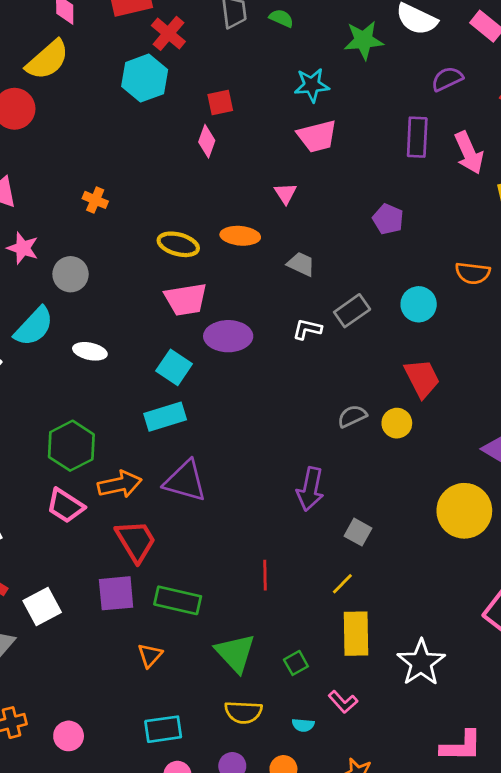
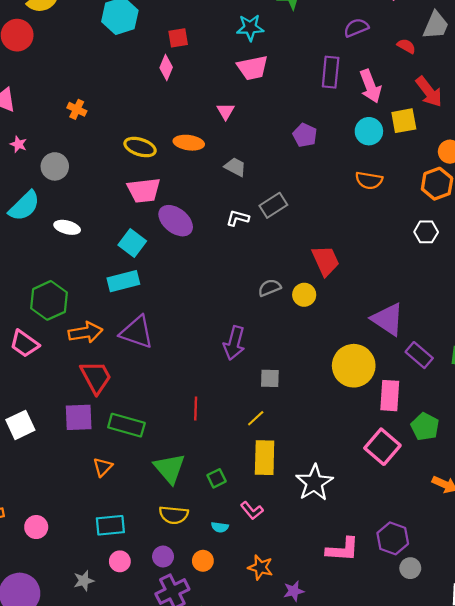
pink star: (23, 248) -> (18, 144), size x0.7
cyan circle: (419, 304) -> (369, 131), moved
purple ellipse: (228, 336) -> (176, 221), turned 36
pink trapezoid: (65, 506) -> (24, 344), moved
gray square: (358, 532) -> (270, 378), turned -30

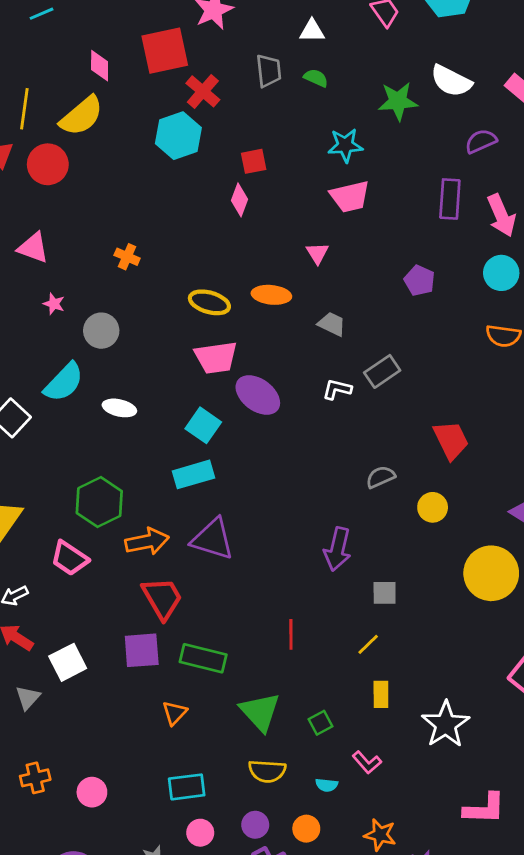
yellow circle: (304, 295) -> (433, 507), moved
yellow rectangle: (265, 458) -> (381, 694), size x0.6

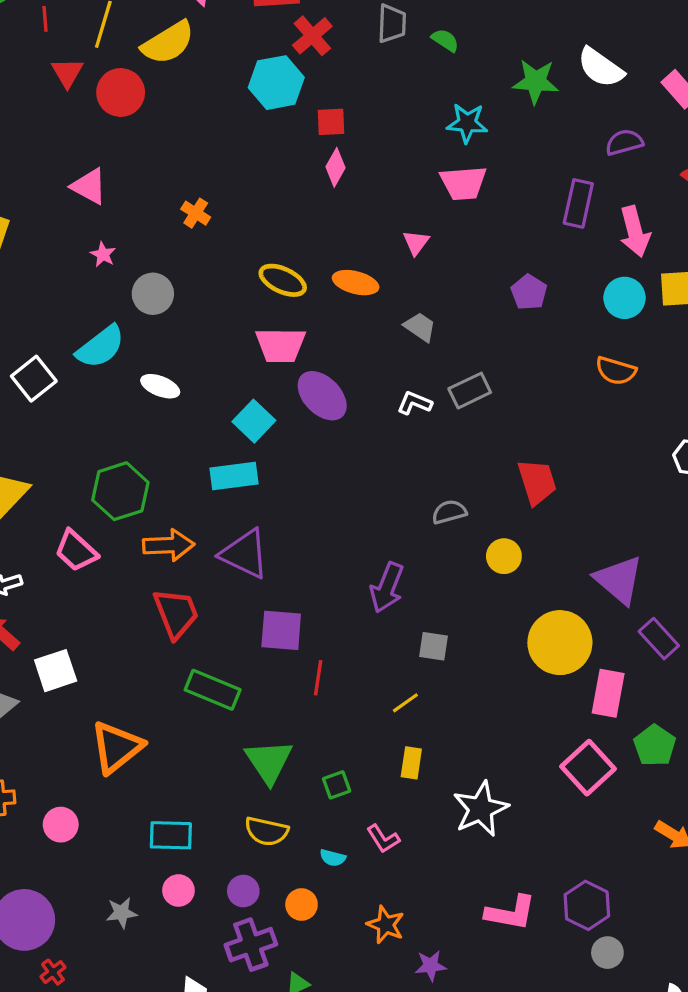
red square: (254, 161) -> (331, 122), moved
purple square: (142, 650) -> (281, 630), moved
orange triangle: (175, 713) -> (116, 747), moved, size x1.8

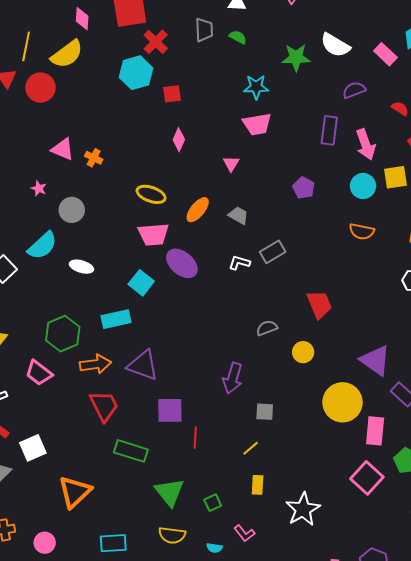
pink diamond: (336, 167) -> (179, 140), moved
pink triangle: (89, 186) -> (63, 149), moved
orange ellipse: (356, 283) -> (198, 210), moved, turned -60
cyan rectangle: (234, 476) -> (116, 319), moved

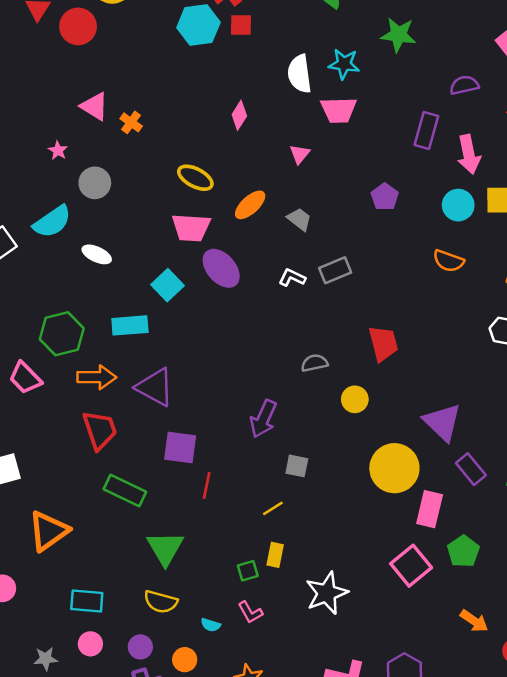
white semicircle: (335, 45) -> (299, 74), moved, turned 44
red square: (172, 94) -> (241, 25), moved
green square: (213, 503) -> (248, 571), moved

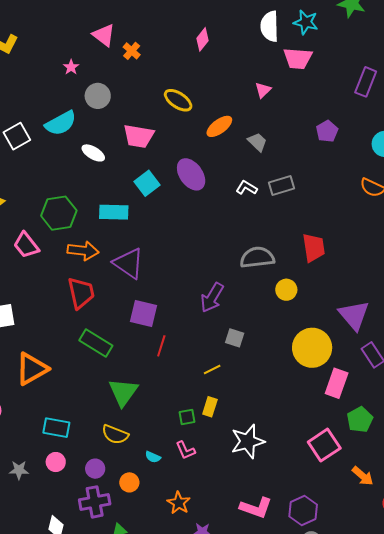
pink diamond: (239, 115) -> (202, 39), moved
pink trapezoid: (191, 228) -> (139, 136), moved
gray semicircle: (314, 363) -> (257, 257), size x1.6
pink square: (411, 566) -> (324, 445), moved

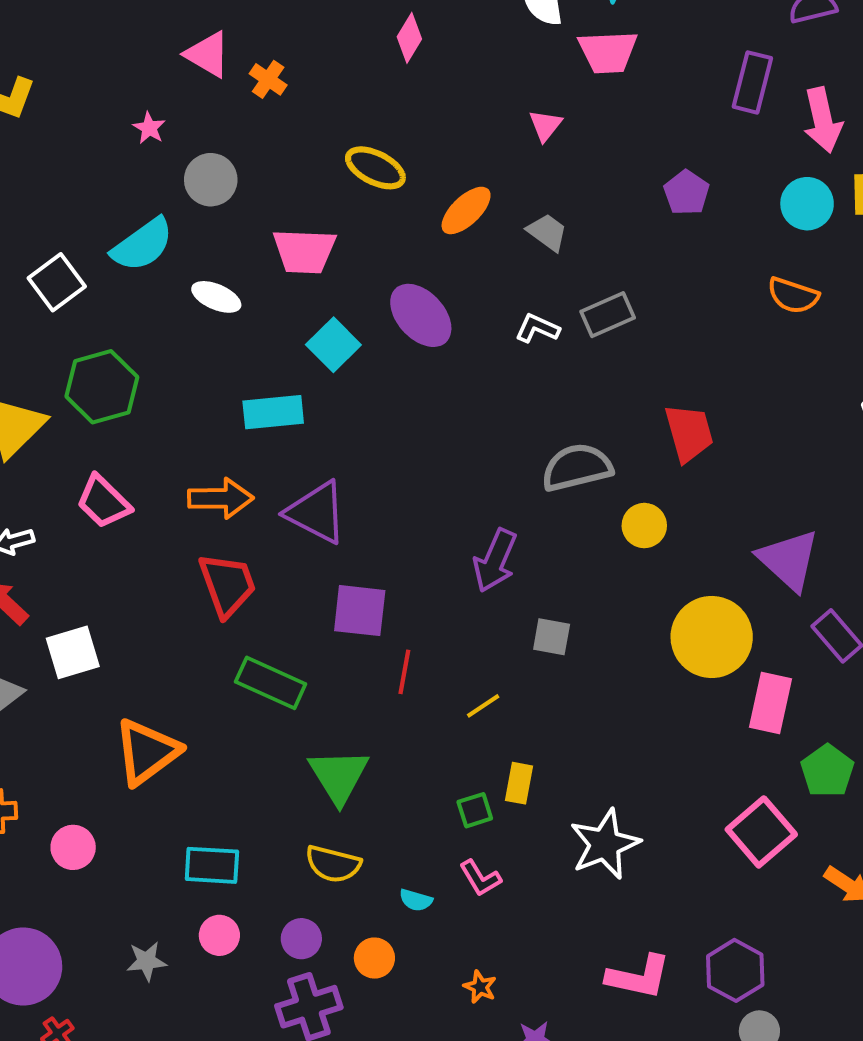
green hexagon: (59, 213) -> (102, 387), moved
yellow line: (212, 370) -> (483, 706), moved
orange star: (179, 503) -> (480, 987), size x0.7

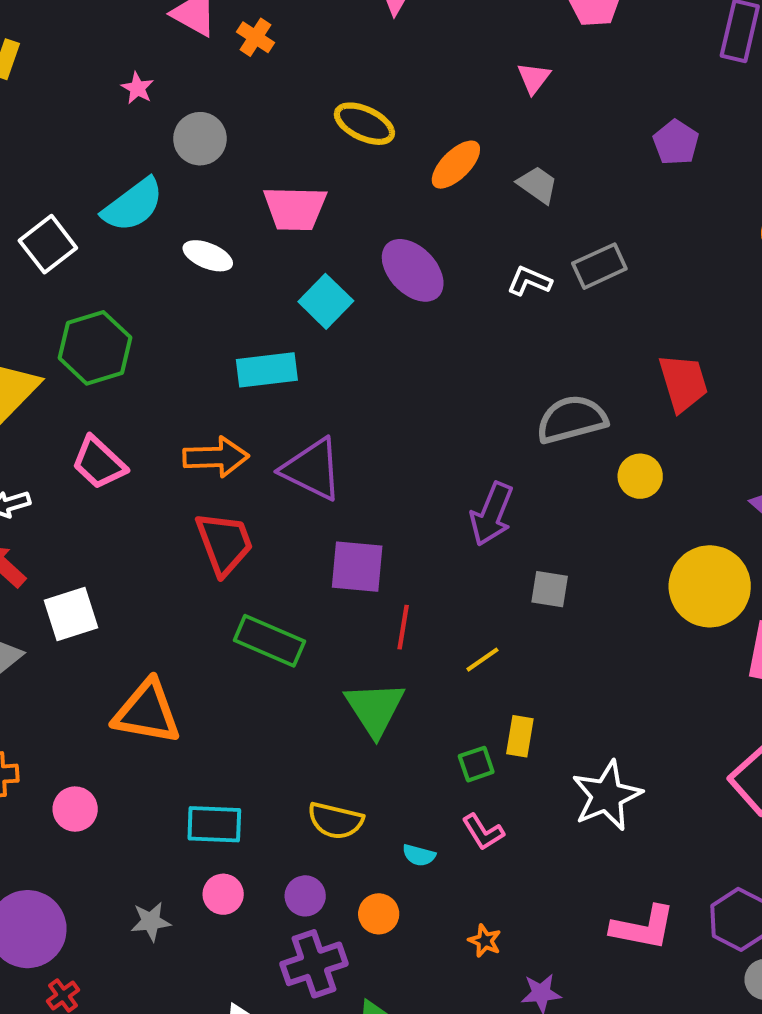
orange triangle: (147, 752) -> (147, 712), turned 48
green triangle: (339, 776) -> (375, 709), moved

